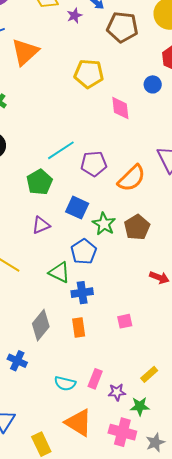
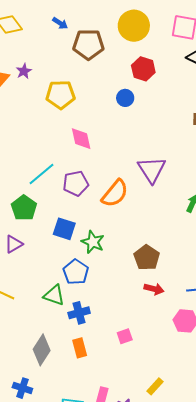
purple star: (75, 16) -> (24, 71), moved
pink diamond: (120, 108) -> (81, 139), moved
purple triangle: (41, 225) -> (14, 244), moved
brown pentagon: (137, 227) -> (147, 258), moved

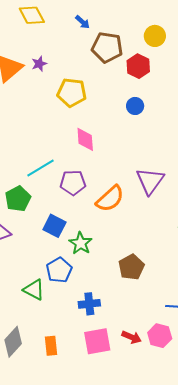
yellow circle: (134, 26) -> (155, 36), size x0.7
red hexagon: (143, 69) -> (138, 66), moved
red arrow: (154, 289) -> (132, 337), moved
blue cross: (79, 313) -> (89, 304), moved
pink square: (125, 336) -> (97, 341), size x1.8

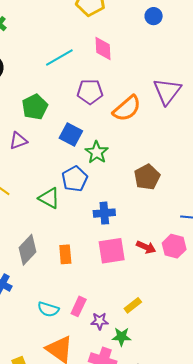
cyan line: (41, 168) -> (59, 57), moved

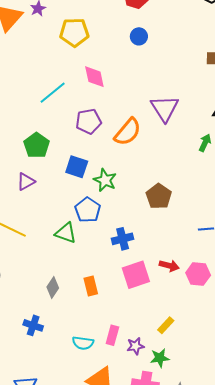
pink hexagon: (174, 246) -> (198, 274), moved
gray diamond: (28, 250) -> (53, 287), size x0.7

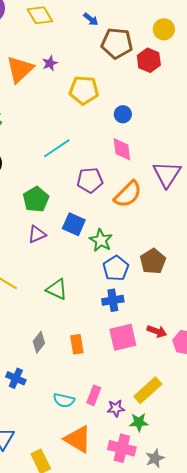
blue circle: (139, 36) -> (123, 114), moved
pink diamond: (94, 77) -> (122, 149), moved
purple triangle: (26, 182) -> (37, 234), moved
blue pentagon: (88, 210) -> (116, 268), moved
yellow rectangle: (166, 325) -> (148, 390), size x1.6

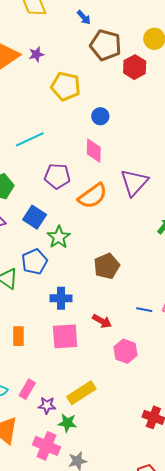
blue pentagon: (116, 268) -> (34, 262), moved
red arrow: (157, 331) -> (102, 321), moved

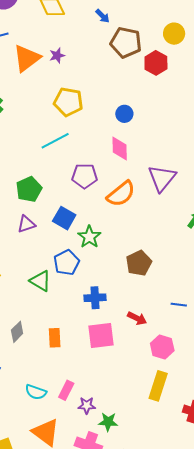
yellow pentagon: (66, 86) -> (68, 102), moved
yellow rectangle: (81, 393) -> (158, 386), moved, turned -36

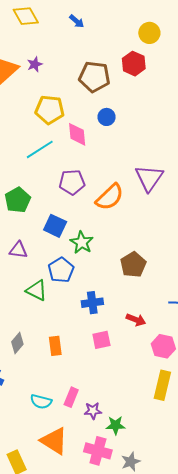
brown pentagon: (126, 43) -> (94, 77), moved
pink diamond: (120, 149) -> (77, 134), moved
purple triangle: (26, 224) -> (18, 250), moved, turned 30
pink square: (101, 336) -> (101, 340), size x0.7

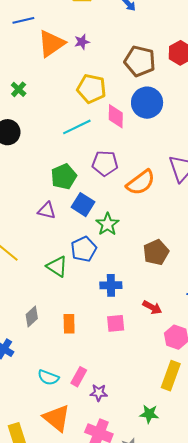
blue circle: (107, 117) -> (147, 103), size x1.8
green pentagon: (18, 200) -> (64, 177), moved
purple triangle: (18, 250) -> (47, 211), moved
green star: (116, 425) -> (149, 414), moved

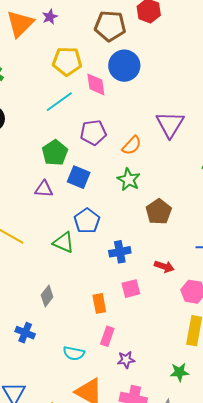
orange semicircle: (141, 182) -> (132, 145), size x0.7
green star: (107, 224) -> (129, 180), moved
orange rectangle: (69, 324) -> (99, 303), moved
pink rectangle: (79, 377) -> (107, 336), moved

